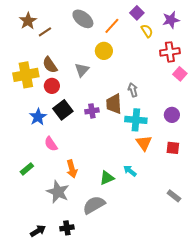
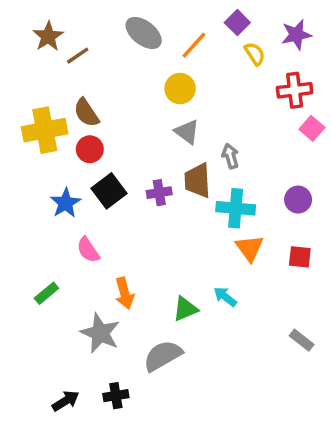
gray triangle: (82, 70) -> (187, 132), moved, turned -35

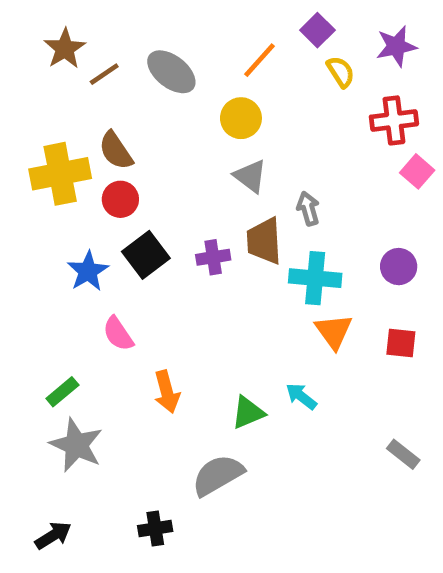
gray ellipse: (144, 33) -> (171, 72), moved
gray star: (100, 333) -> (76, 445), moved
black arrow: (66, 401) -> (53, 535), moved

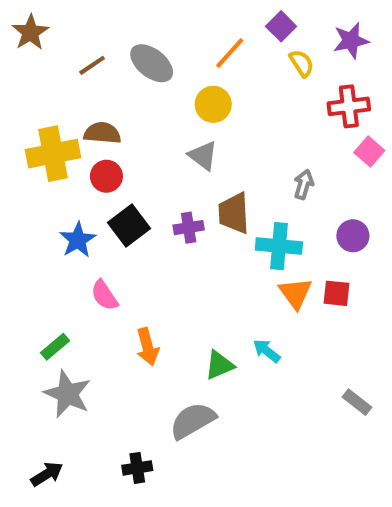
brown star: (65, 49) -> (30, 32), moved
brown semicircle: (116, 151) -> (102, 133), turned 129
gray triangle: (250, 176) -> (203, 156), moved
gray arrow: (308, 209) -> (304, 184), moved, turned 32
red square: (401, 343) -> (336, 293), moved

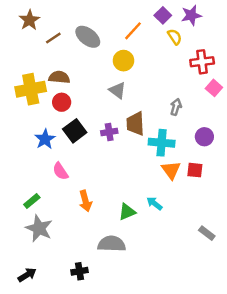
brown star: (30, 32) -> (29, 20), moved
purple star: (351, 41) -> (191, 15), moved
gray semicircle: (193, 421) -> (112, 244), turned 32

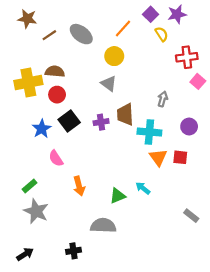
brown star: (29, 20) -> (27, 19), turned -30

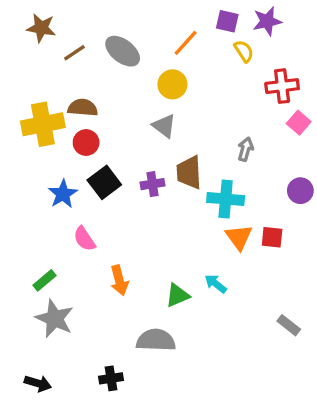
purple square: (151, 14) -> (227, 21), turned -32
purple circle: (189, 127) -> (300, 191), moved
black arrow: (25, 254) -> (38, 383), turned 49

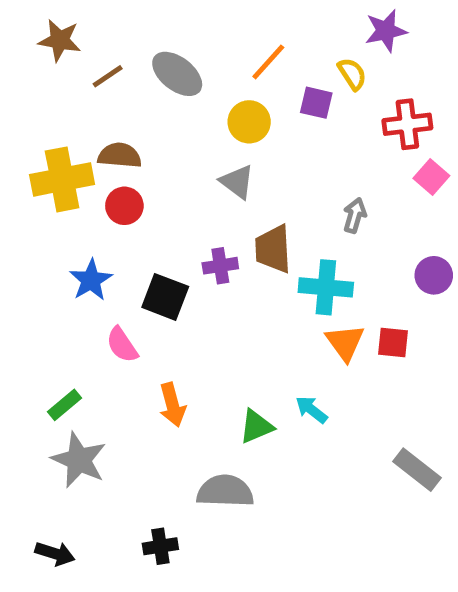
purple square: (227, 21) -> (316, 103), moved
black square: (104, 182) -> (165, 297), moved, turned -32
gray rectangle: (289, 325) -> (417, 470), size x1.4

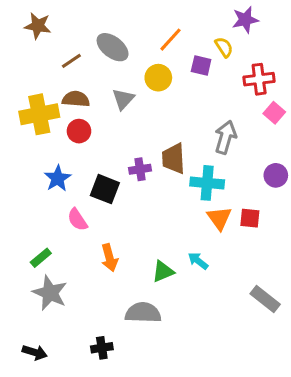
brown line: (108, 76) -> (71, 61), moved
gray triangle: (237, 182) -> (123, 99), moved, turned 35
gray arrow: (355, 215) -> (225, 137), size x1.5

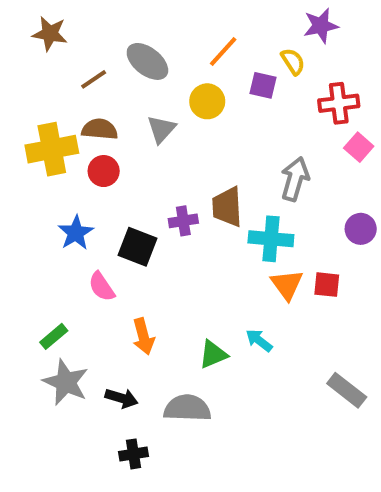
black arrow: (35, 352) -> (122, 398), moved

